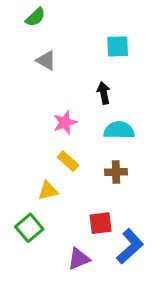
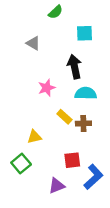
green semicircle: (35, 17) -> (56, 12), moved
black arrow: (104, 93) -> (74, 67), size x1.5
yellow rectangle: (68, 161) -> (64, 117), moved

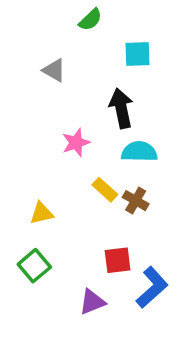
brown cross: (83, 123) -> (136, 201), turned 32
yellow triangle: (34, 137) -> (42, 213), moved

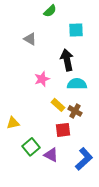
yellow triangle: (42, 213) -> (13, 123), moved
red square: (118, 260) -> (63, 130), moved
green square: (34, 266) -> (31, 147), moved
purple triangle: (92, 302) -> (51, 155), moved, turned 49

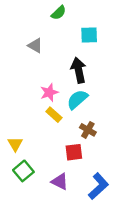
cyan semicircle: (77, 84) -> (77, 99), moved, turned -42
yellow rectangle: (58, 105) -> (54, 115), moved
yellow triangle: (13, 123) -> (15, 144), turned -48
green square: (31, 147) -> (23, 171), moved

